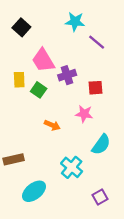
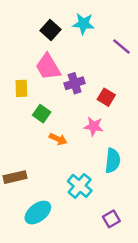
black square: (21, 27) -> (51, 30), moved
purple line: (97, 42) -> (121, 47), moved
red square: (95, 88) -> (106, 97), turned 35
green square: (39, 90) -> (42, 114), moved
cyan semicircle: (101, 145) -> (113, 161), turned -30

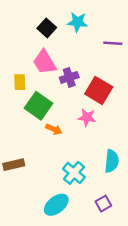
purple line: (121, 47) -> (113, 43), turned -36
red square: (106, 97) -> (99, 90), size x1.6
green square: (42, 114) -> (39, 106), size x1.6
cyan semicircle: (113, 161) -> (112, 161), moved
cyan ellipse: (38, 213) -> (56, 205), moved

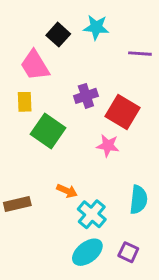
pink trapezoid: (44, 62) -> (35, 65), moved
orange arrow: (54, 129) -> (67, 191), moved
purple square: (103, 204) -> (128, 252), turned -35
cyan ellipse: (56, 205) -> (87, 252), moved

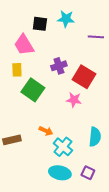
black square: (58, 35) -> (40, 24), turned -35
cyan ellipse: (87, 252) -> (60, 173), turned 50

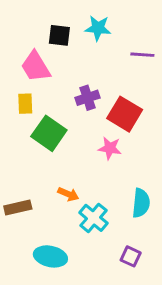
cyan ellipse: (60, 173) -> (50, 256), moved

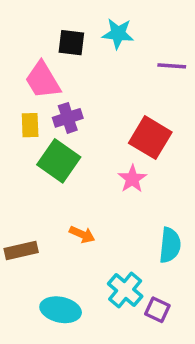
purple cross: (88, 98) -> (68, 118), moved
pink star: (110, 148) -> (132, 179), turned 30
cyan cross: (93, 218) -> (125, 290), moved

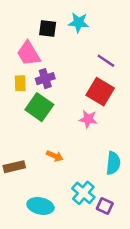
purple line: (172, 66) -> (106, 61), moved, turned 30
pink star: (132, 179) -> (88, 119), turned -30

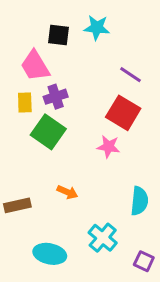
purple square: (105, 206) -> (144, 261), moved

